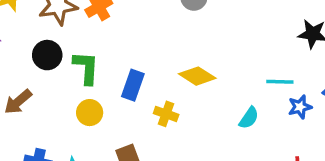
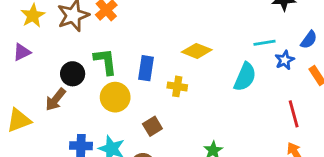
black circle: (47, 55) -> (73, 74), moved
yellow circle: (90, 113) -> (115, 97), size x1.4
cyan semicircle: (249, 118) -> (245, 77), size x1.5

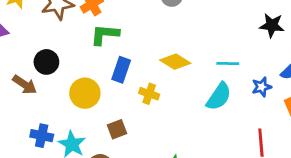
cyan line: (265, 43) -> (228, 63), moved
green L-shape: (105, 61) -> (105, 34), moved, turned -88
brown arrow: (56, 99) -> (25, 85), turned -105

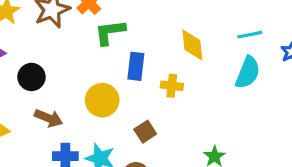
black circle: (46, 62) -> (31, 77), moved
yellow diamond: (175, 62) -> (192, 45), turned 64
brown arrow: (25, 85) -> (49, 118), moved

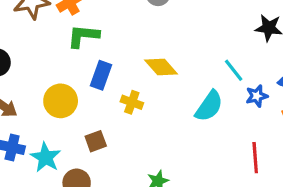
cyan line: (250, 35) -> (234, 70), moved, turned 50
yellow diamond: (192, 45) -> (161, 67), turned -48

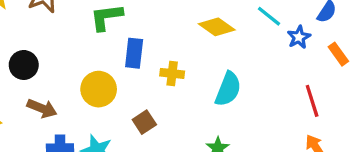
yellow diamond: (161, 67) -> (217, 27), moved
cyan semicircle: (209, 106) -> (228, 89), moved

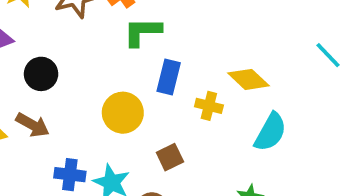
yellow diamond: (217, 27) -> (248, 79), moved
brown arrow: (42, 108) -> (33, 125), moved

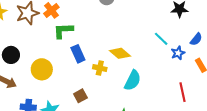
blue rectangle: (169, 77) -> (78, 54), turned -36
yellow circle: (123, 113) -> (42, 69), moved

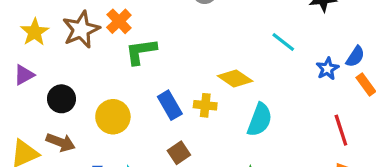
cyan line: (161, 39) -> (283, 42), moved
blue semicircle: (196, 39) -> (355, 57), moved
blue rectangle: (78, 54) -> (170, 105), moved

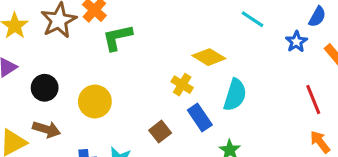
blue semicircle: (355, 57) -> (317, 17), moved
blue rectangle: (170, 105) -> (200, 117), moved
yellow cross: (205, 105) -> (182, 85), turned 30

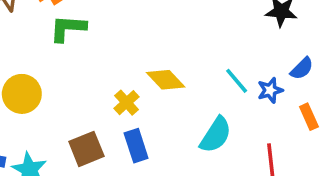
cyan line: (252, 19) -> (237, 81), moved
cyan semicircle: (235, 95) -> (216, 135), moved
brown square: (160, 132) -> (86, 149), size x1.4

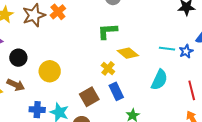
green L-shape: (68, 28) -> (107, 31), moved
cyan line: (237, 81) -> (167, 49), turned -35

